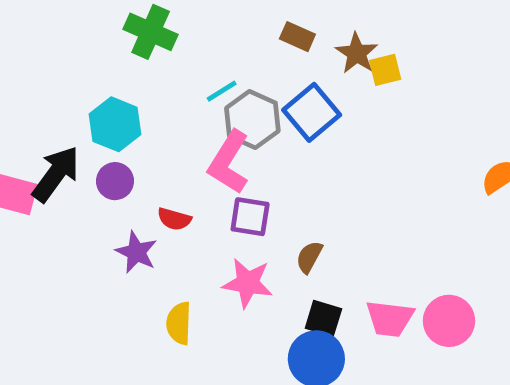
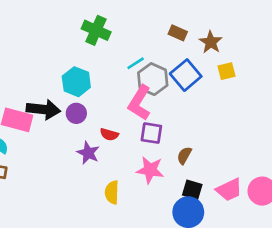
yellow square: (385, 70) -> (227, 71), moved
black arrow: (56, 174) -> (43, 109), turned 60
pink trapezoid: (390, 318) -> (229, 190), turned -32

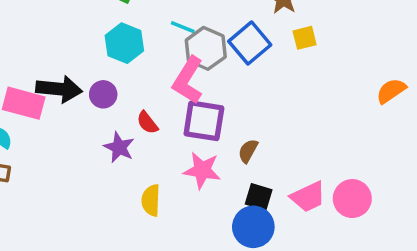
cyan line: (136, 63) -> (183, 27), turned 54
cyan hexagon: (76, 82) -> (124, 43), moved
purple square: (151, 133) -> (204, 121), size x1.4
red semicircle: (109, 134) -> (147, 123), turned 36

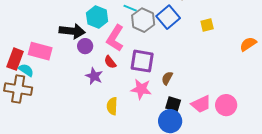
yellow square: (305, 38) -> (207, 25), moved
pink L-shape: (188, 80) -> (115, 38), moved
black arrow: (59, 89) -> (72, 31), moved

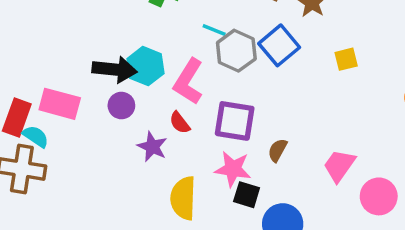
cyan hexagon: (97, 17) -> (145, 66), moved
purple circle: (85, 46) -> (121, 106), moved
black square: (173, 104) -> (247, 195), moved
pink trapezoid: (201, 104) -> (339, 166), moved, turned 150
yellow semicircle: (112, 106) -> (183, 198), size x1.4

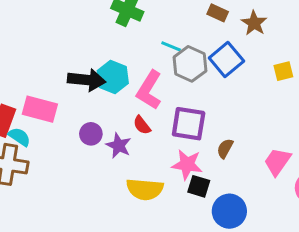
purple circle: (121, 106) -> (91, 134), moved
yellow semicircle: (183, 198) -> (145, 189), turned -87

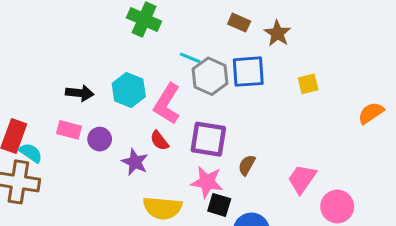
blue square: (226, 60) -> (248, 72), turned 36
black arrow: (86, 80) -> (80, 93), moved, size x0.7
pink rectangle: (40, 109) -> (69, 130), moved, size x0.7
purple circle: (91, 134) -> (100, 139), moved

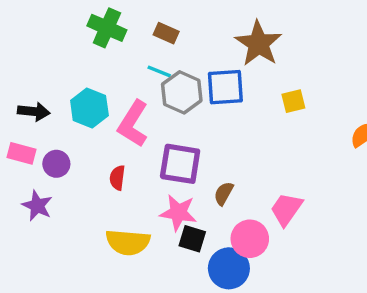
brown rectangle: (239, 23) -> (166, 33), moved
brown star: (277, 33) -> (259, 44), size x1.5
red semicircle: (159, 141) -> (117, 178), moved, turned 45
purple star: (135, 162) -> (37, 206), moved
pink circle: (337, 206) -> (250, 239), moved

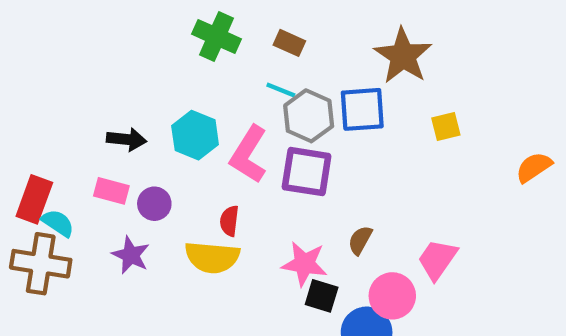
purple square: (180, 164) -> (307, 172), moved
yellow semicircle: (128, 242) -> (212, 257), moved

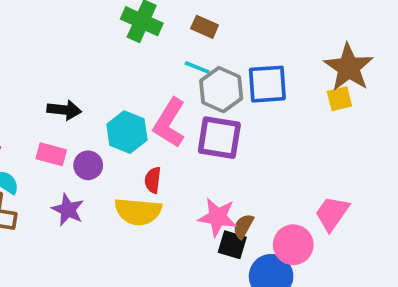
brown star: (403, 56) -> (349, 67), moved
cyan hexagon: (195, 135) -> (127, 132), moved
brown semicircle: (360, 240) -> (243, 226), moved

